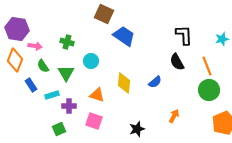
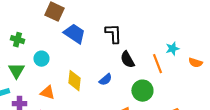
black L-shape: (184, 35) -> (113, 34), moved
cyan star: (222, 39) -> (172, 49), moved
green circle: (209, 90) -> (142, 91), moved

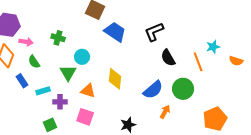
black L-shape: (113, 34) -> (154, 32), turned -110
green triangle: (16, 71) -> (68, 73), moved
blue semicircle: (105, 80) -> (153, 90), moved, size x1.5

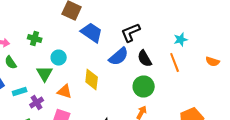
cyan star: (213, 47) -> (181, 40), moved
green circle: (183, 89) -> (144, 86), moved
blue semicircle: (153, 90) -> (119, 56), moved
purple cross: (60, 102) -> (37, 102), turned -32

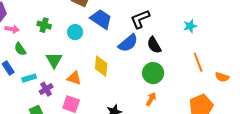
cyan circle: (59, 58) -> (75, 32), moved
orange line: (175, 62) -> (198, 62), moved
orange semicircle: (213, 62) -> (222, 77), moved

